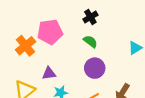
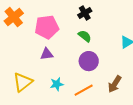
orange cross: (26, 46) -> (14, 17), moved
purple triangle: (49, 73) -> (47, 54), moved

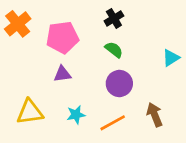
yellow triangle: (23, 82) -> (30, 112), turned 30
brown arrow: (115, 84) -> (155, 115), turned 126

